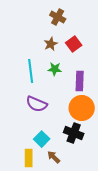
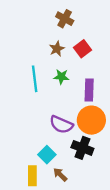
purple semicircle: (37, 104) -> (61, 125), moved

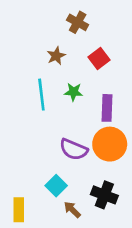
brown star: (57, 49) -> (56, 56), moved
black cross: (82, 148) -> (104, 195), moved
yellow rectangle: (32, 176) -> (19, 210), moved

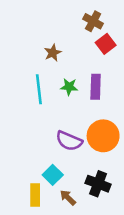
brown cross: (78, 22) -> (93, 21), moved
red square: (99, 58) -> (106, 44), moved
purple rectangle: (107, 108) -> (96, 87), moved
yellow rectangle: (19, 210) -> (35, 195), moved

